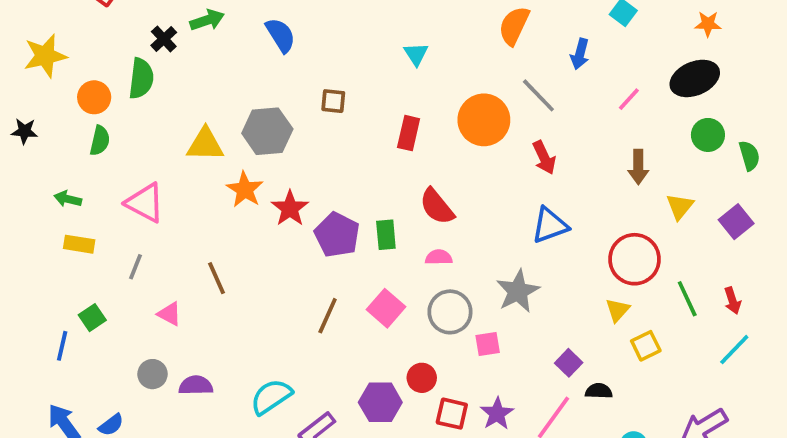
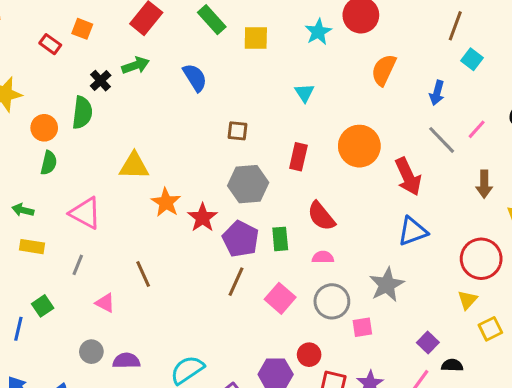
gray line: (538, 95) -> (442, 140), moved
gray hexagon: (267, 131) -> (248, 184), moved
red arrow: (544, 158) -> (408, 177), size x1.4
brown line: (328, 316) -> (236, 282), moved

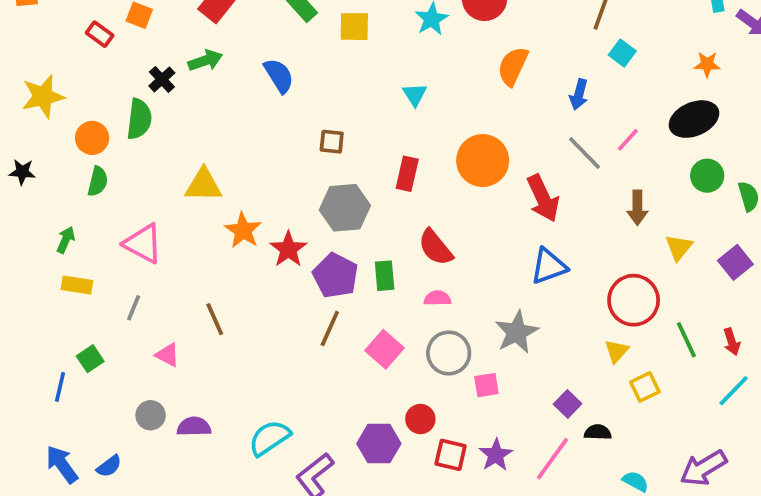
green arrow: (23, 210) -> (66, 240), turned 100

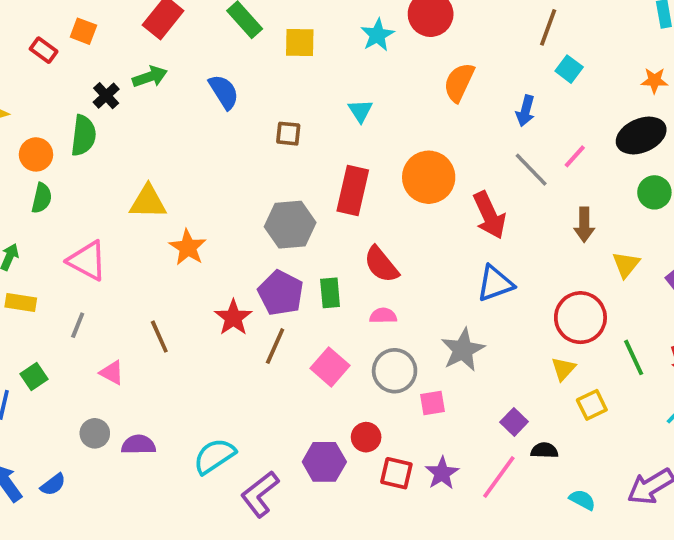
brown square: (332, 142) -> (288, 134), moved
red rectangle: (407, 174) -> (353, 191), size x1.4
red star: (288, 249) -> (233, 318), moved

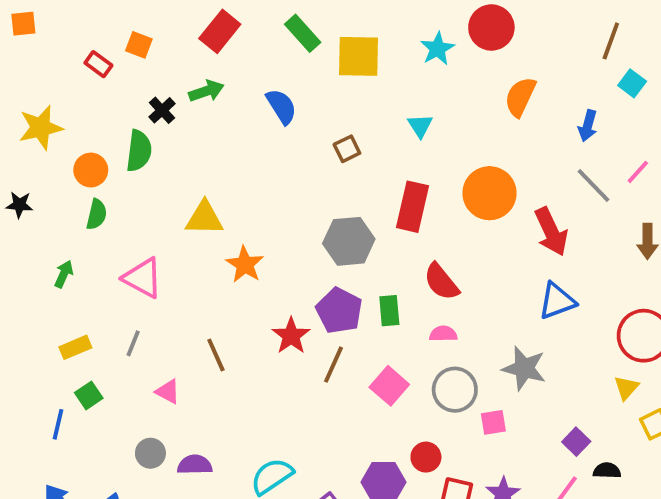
yellow square: (300, 43) -> (358, 56), size x1.4
brown square: (288, 134) -> (347, 149), turned -32
yellow rectangle: (21, 302) -> (75, 347), moved, turned -32
gray star: (463, 350) -> (524, 368), turned -30

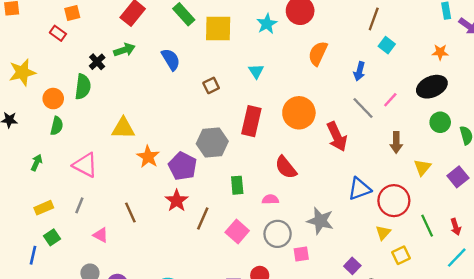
orange square: (139, 45) -> (72, 13), moved, turned -35
red semicircle: (441, 282) -> (286, 167), moved
blue triangle: (557, 301) -> (359, 189), moved
purple pentagon: (339, 311) -> (183, 166), moved

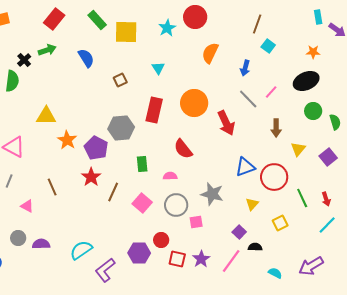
yellow triangle: (383, 233) -> (252, 204), moved

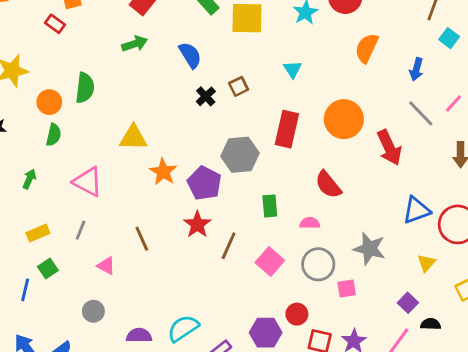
black cross: (24, 60) -> (206, 96), moved
purple semicircle: (41, 244) -> (139, 335), moved

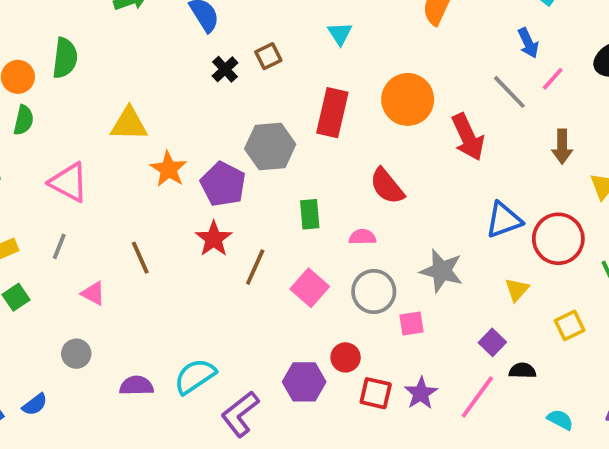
blue arrow: (416, 69) -> (528, 43), moved, turned -40

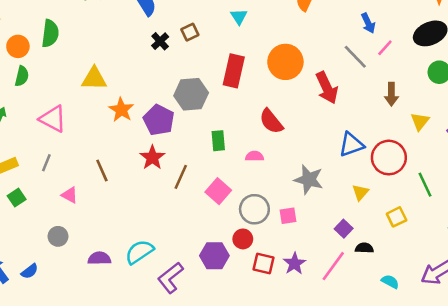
gray circle: (374, 292) -> (254, 209), moved

